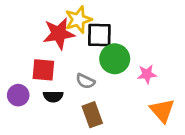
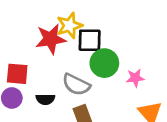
red square: (43, 70) -> (17, 74), moved
gray semicircle: (85, 81) -> (76, 85), size x1.5

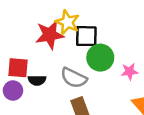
yellow star: (69, 26) -> (67, 22), turned -30
black semicircle: (45, 99) -> (37, 80), moved

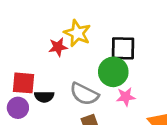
red star: (50, 35) -> (58, 47), size x0.6
black square: (86, 36) -> (123, 48), moved
pink star: (129, 72) -> (126, 97), moved

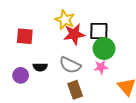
red star: (58, 47) -> (74, 34), moved, size x1.5
green circle: (113, 72) -> (104, 49), moved
red square: (23, 83) -> (25, 36), moved

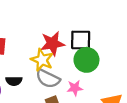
yellow star: (65, 20) -> (42, 60), moved
pink star: (101, 67) -> (75, 88), moved

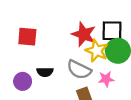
red star: (53, 43) -> (84, 34), turned 30
yellow star: (42, 60) -> (97, 51), moved

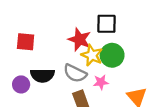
black square: (112, 31) -> (106, 24), moved
black semicircle: (45, 72) -> (42, 75), size x1.5

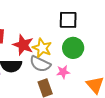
red star: (80, 40) -> (23, 45), moved
yellow star: (92, 55) -> (42, 48), moved

